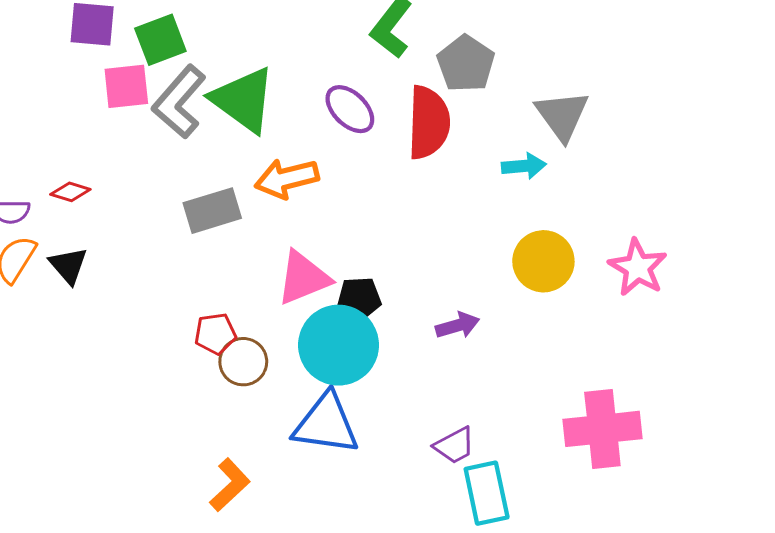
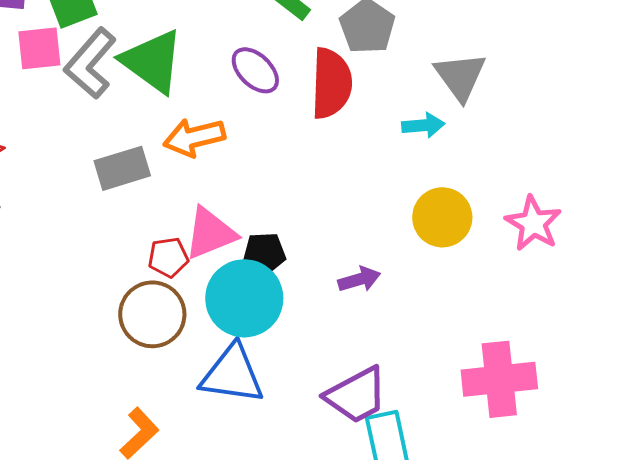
red pentagon: (215, 334) -> (168, 257), moved
brown circle: (243, 362) -> (152, 314), size x1.4
purple trapezoid: (454, 446) -> (356, 395), size x1.6

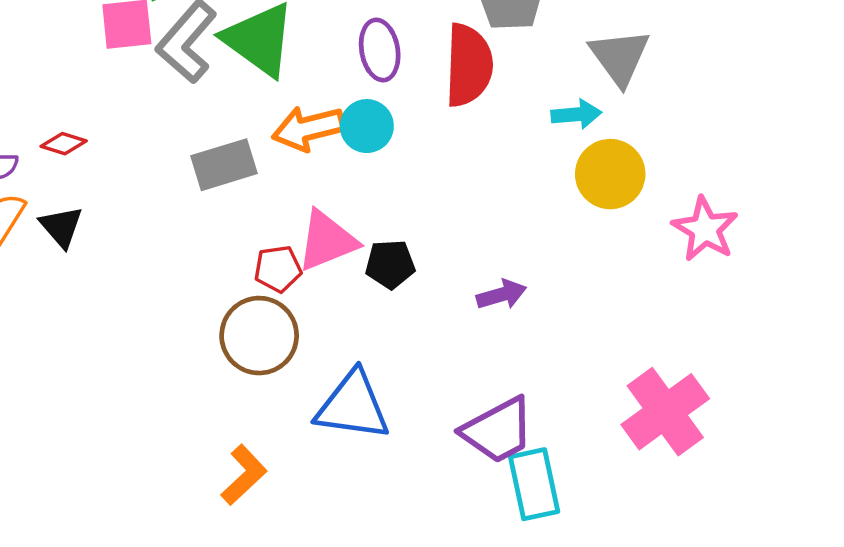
purple ellipse: (255, 70) -> (380, 50), turned 36
yellow circle: (442, 217) -> (610, 174), moved
cyan circle: (244, 298) -> (367, 126), moved, size x0.6
pink cross: (499, 379) -> (665, 412), turned -30

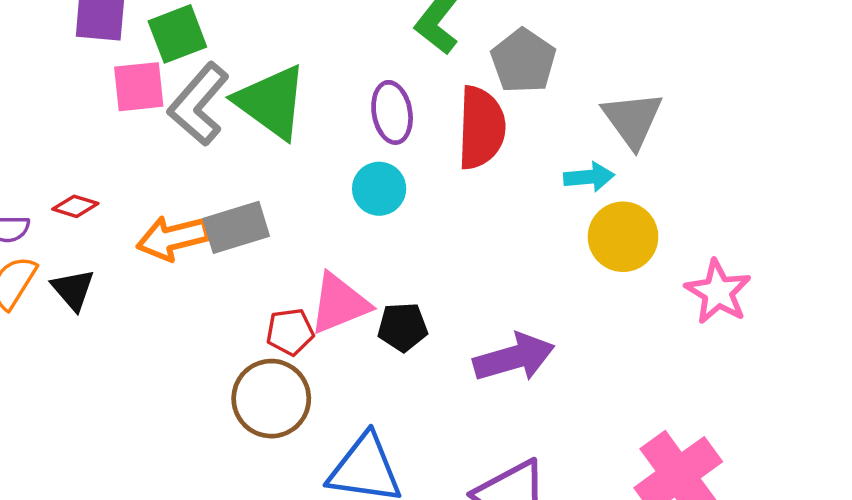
orange arrow: (308, 128) -> (173, 238), moved
purple arrow: (501, 295) -> (514, 358), size x1.6

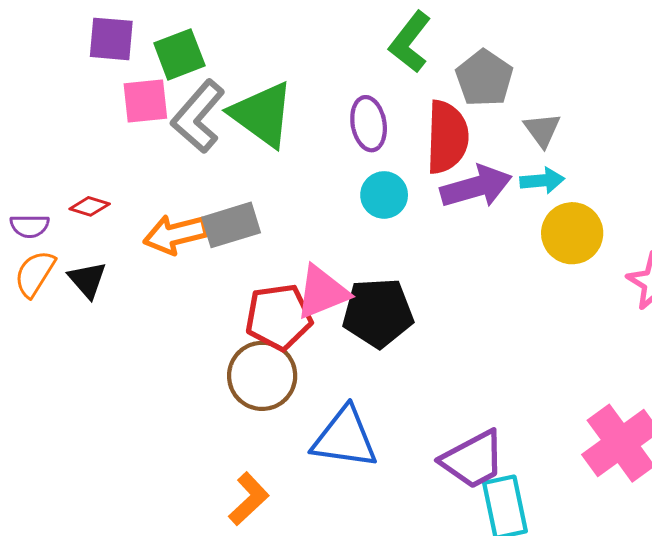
gray triangle: (632, 120) -> (542, 130), moved, size x0.7
cyan circle: (379, 189) -> (384, 195), moved
black pentagon: (403, 327) -> (378, 313), size x1.6
red pentagon: (290, 332) -> (279, 317), size x1.6
purple arrow: (514, 358) -> (476, 187), moved

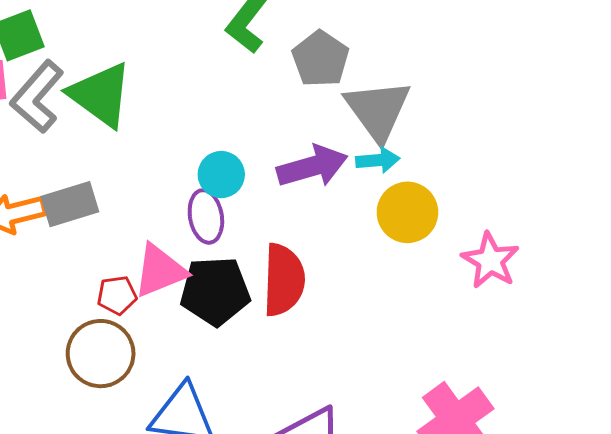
purple ellipse: (369, 124) -> (206, 216), moved
gray triangle: (542, 130) -> (378, 110), size x1.8
red semicircle: (447, 137) -> (284, 280), moved
red pentagon: (279, 317) -> (117, 295), size x0.6

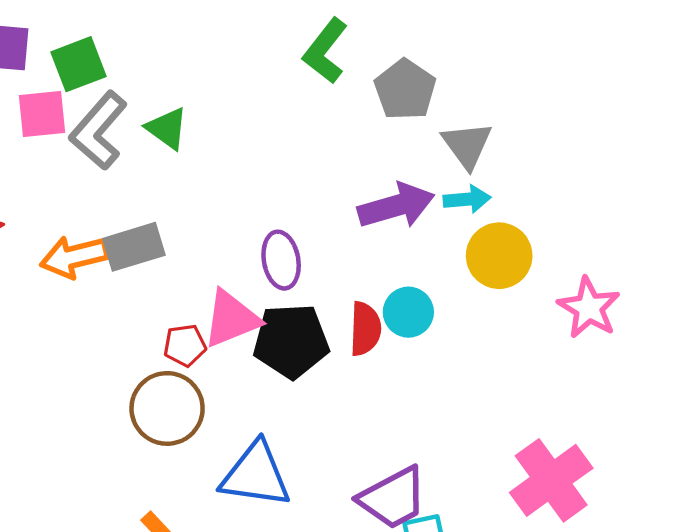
green triangle: (101, 95) -> (167, 128), size x0.6
gray triangle: (378, 110) -> (467, 145), size x0.7
cyan circle: (221, 175) -> (408, 312), moved
red semicircle: (284, 280) -> (365, 329), size x0.7

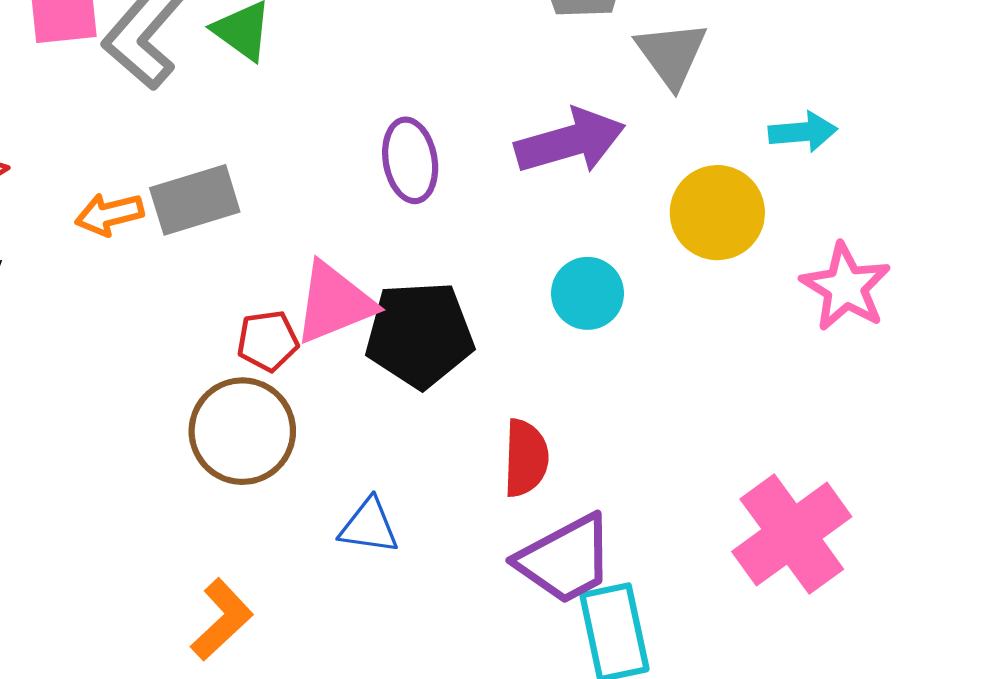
cyan arrow: (467, 199) -> (803, 132), moved
orange arrow: (74, 257) -> (109, 214), size x0.7
purple ellipse: (281, 260) -> (410, 160), moved
red semicircle: (365, 329) -> (526, 458), moved
blue triangle: (256, 475) -> (369, 526), size x0.6

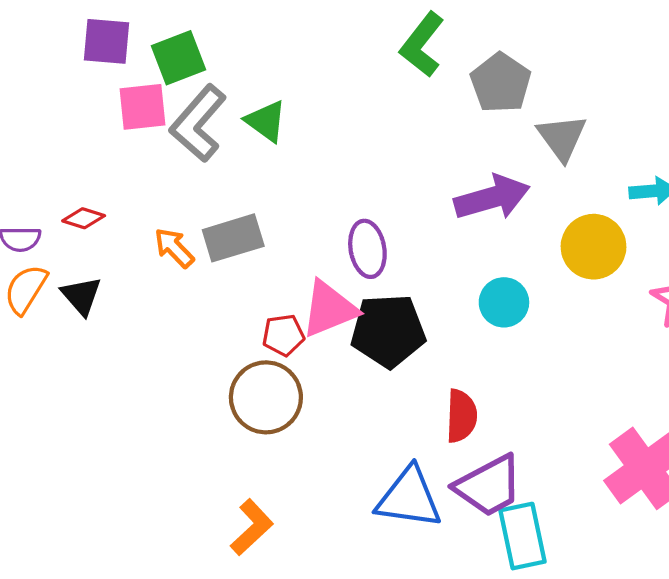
purple ellipse: (410, 160) -> (367, 249), moved
orange arrow: (109, 214) -> (174, 248), turned 60
blue triangle: (369, 526) -> (409, 498), moved, size x1.6

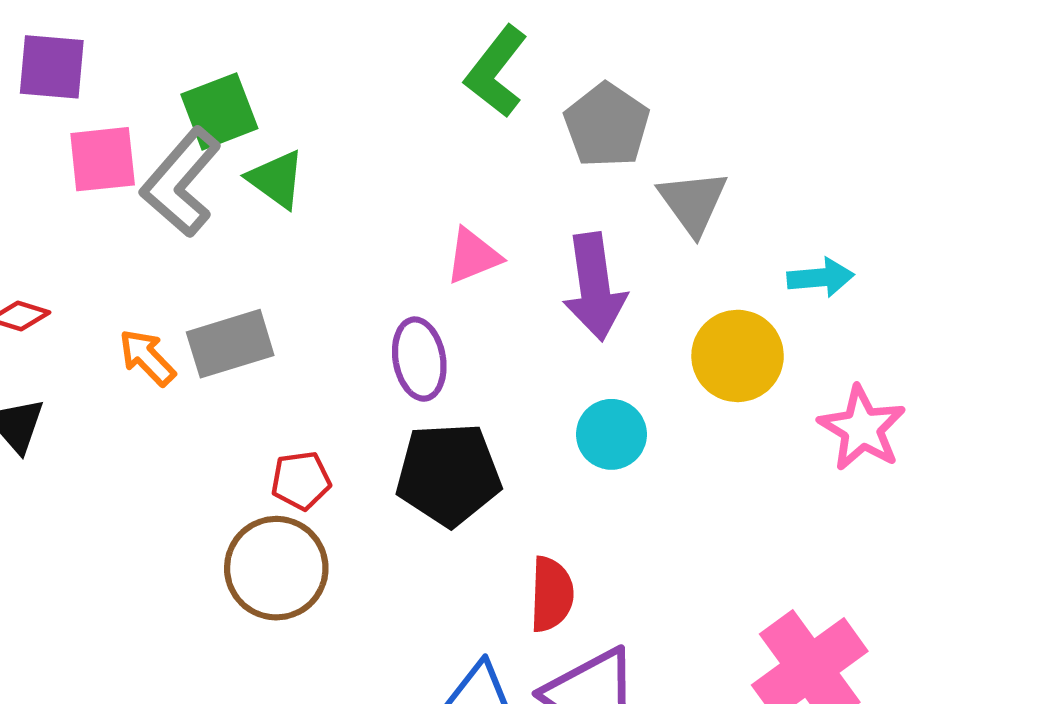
green square: (179, 58) -> (219, 111), moved
purple arrow: (492, 198) -> (595, 287), turned 98
pink triangle: (329, 309) -> (473, 256), moved, size x0.7

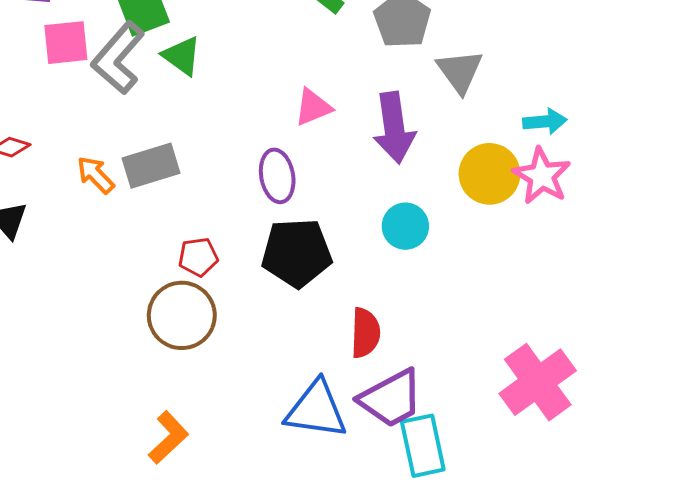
pink star: (862, 428) -> (542, 176), moved

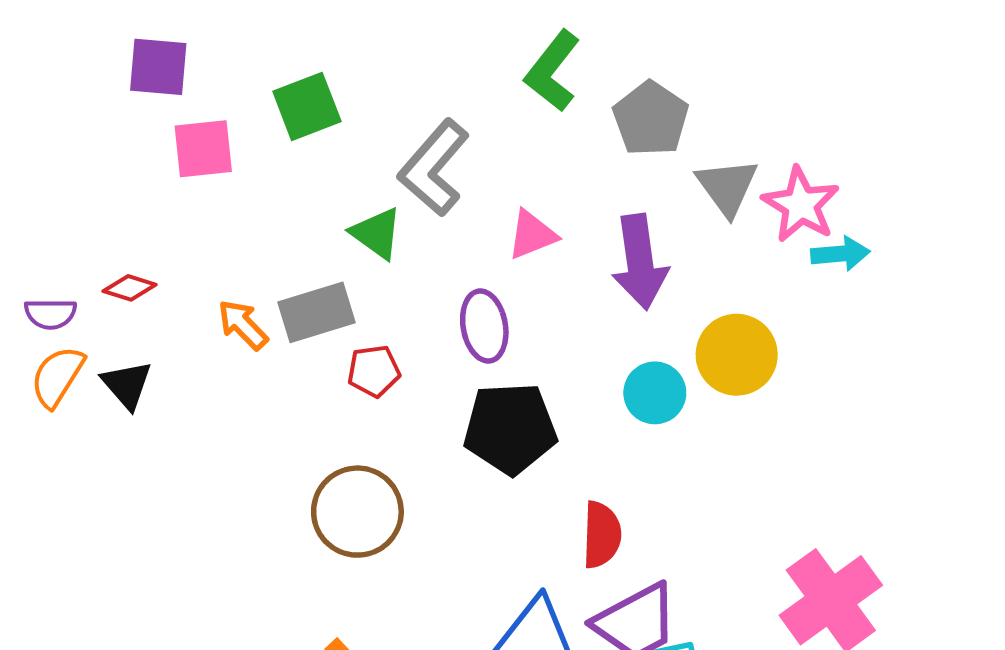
green triangle: (182, 56) -> (377, 233), moved
gray L-shape: (118, 58) -> (434, 168), moved
yellow circle: (489, 174) -> (737, 355), moved
pink star: (542, 176) -> (801, 205), moved
red pentagon: (198, 257) -> (374, 371), moved

